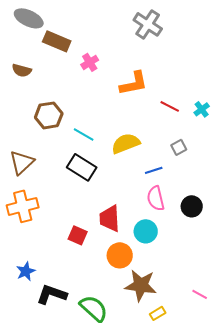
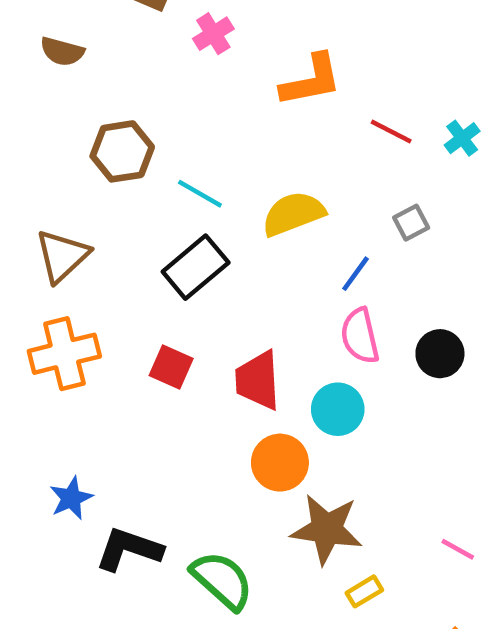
black rectangle: (82, 167) -> (196, 267), turned -72
blue line: (154, 170) -> (356, 274), turned -36
red square: (78, 235) -> (171, 367), moved

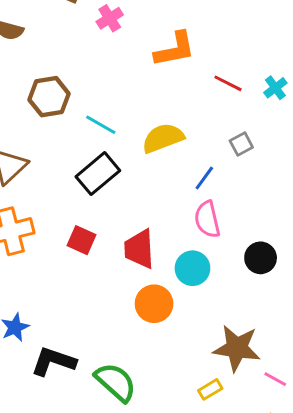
black circle: (440, 354) -> (261, 258), moved
brown star: (327, 529) -> (237, 348), moved
pink line: (458, 549) -> (275, 379), moved

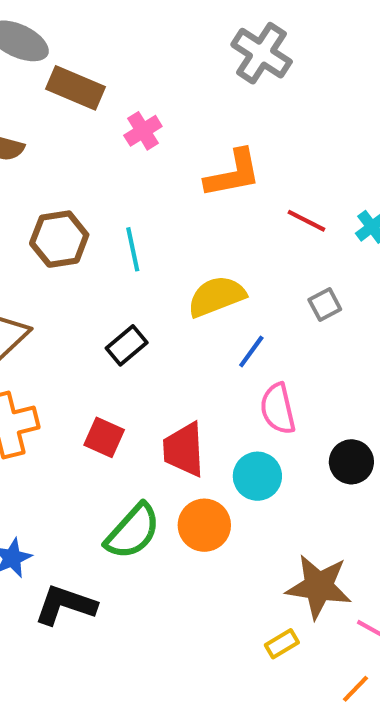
cyan line: (101, 125) -> (133, 249), moved, turned 48
black rectangle: (98, 174) -> (127, 345), size x0.7
blue line: (204, 178) -> (251, 352), moved
green semicircle: (116, 382) -> (133, 531), moved, turned 90

